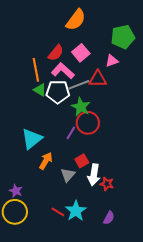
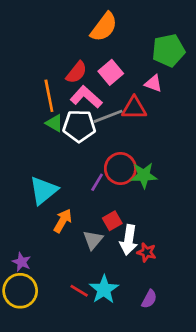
pink triangle: (112, 61) -> (153, 83), turned 40
green star: (81, 107) -> (144, 175), moved, turned -30

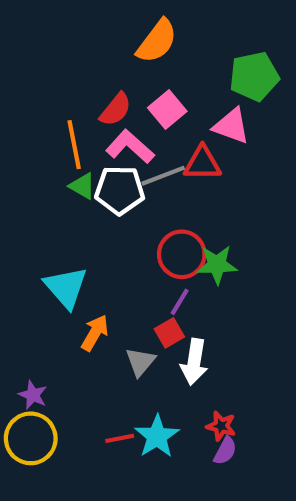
pink triangle: (153, 83) -> (231, 126), size x1.4
purple line: (97, 182) -> (180, 302), moved
cyan triangle: (43, 190) -> (66, 287), turned -32
red star: (147, 252) -> (221, 426), moved
red line: (79, 291) -> (120, 438), turned -42

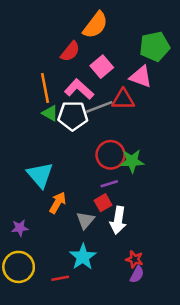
red semicircle: (116, 109) -> (70, 52), moved
purple line: (180, 302) -> (109, 184), turned 42
purple star: (33, 395) -> (20, 228), moved, turned -30
cyan star: (157, 436) -> (83, 257), moved
red line: (120, 438) -> (60, 278), moved

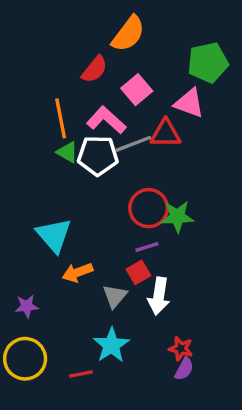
orange arrow: (58, 203) -> (78, 272), turned -140

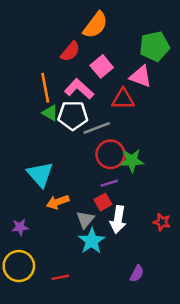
gray line: (133, 144) -> (97, 128), moved
cyan star: (111, 345) -> (92, 241), moved
red star: (181, 349) -> (162, 222), moved

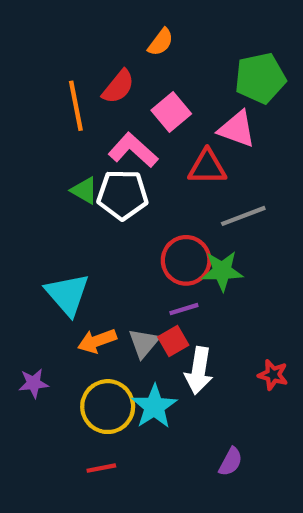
orange semicircle: (95, 25) -> (161, 42), size x0.6
orange line: (45, 88) -> (76, 106), moved
gray line: (97, 128) -> (243, 216), moved
gray triangle: (85, 220) -> (144, 343), moved
yellow circle: (19, 266) -> (108, 407), moved

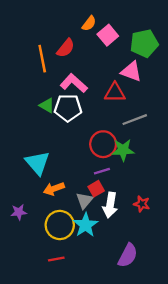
pink square: (171, 112) -> (108, 35), moved
gray triangle: (144, 343) -> (84, 200), moved
red star: (273, 375) -> (142, 204), moved
purple semicircle: (231, 462) -> (128, 255), size x1.5

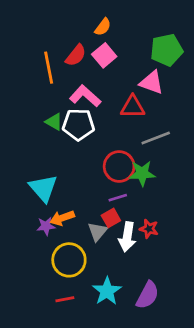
pink square: (108, 35) -> (104, 55), moved
red star: (142, 204) -> (149, 229), moved
purple star: (19, 212) -> (46, 226), moved
cyan star: (86, 225) -> (107, 291), moved

